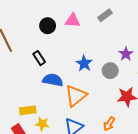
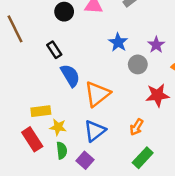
blue star: (84, 63) -> (118, 42), moved
blue semicircle: (53, 80) -> (70, 75), turned 48

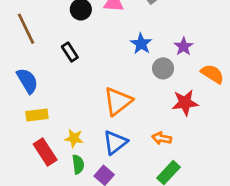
blue semicircle: (70, 75) -> (27, 81), moved
yellow rectangle: (41, 111) -> (37, 115), moved
orange arrow: (137, 127) -> (162, 138), turned 70

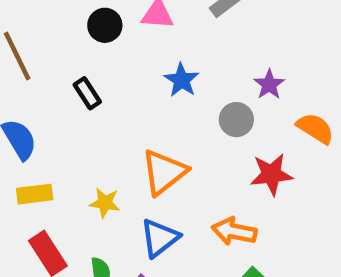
blue star: (141, 44) -> (182, 80), moved
yellow star: (74, 138) -> (105, 203), moved
orange arrow: (162, 138) -> (234, 231), size x1.4

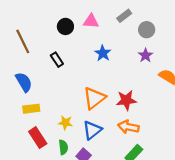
gray circle: (236, 120) -> (147, 30), moved
red star: (271, 174) -> (126, 100), moved
yellow star: (105, 203) -> (65, 123), moved

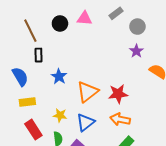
brown line: (23, 41) -> (30, 31), moved
blue star: (103, 53) -> (59, 77), moved
black rectangle: (57, 60) -> (39, 55), moved, turned 32

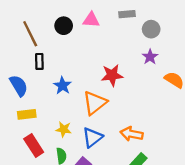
gray rectangle: (116, 13) -> (127, 14), turned 32
red star: (118, 94) -> (112, 75), moved

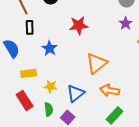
red star: (112, 75) -> (79, 25), moved
orange triangle: (95, 103) -> (97, 63), moved
yellow rectangle: (27, 114) -> (29, 73), moved

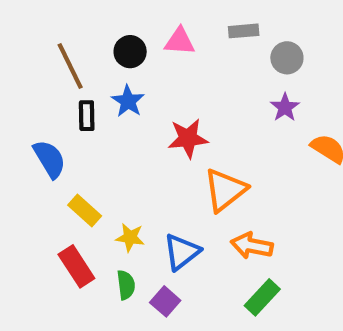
red star: (79, 25) -> (188, 138), moved
blue star: (50, 48) -> (128, 101), moved
yellow rectangle: (29, 73) -> (85, 211), turned 49

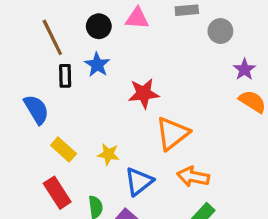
purple star: (285, 107) -> (244, 69), moved
yellow star: (130, 237) -> (108, 154), moved

